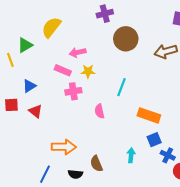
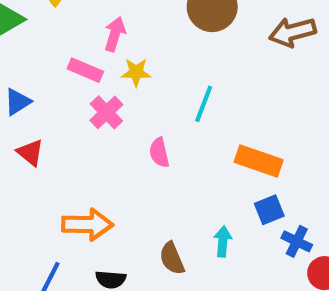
pink arrow: (78, 52) -> (115, 34), turned 119
pink cross: (73, 91) -> (106, 112), turned -35
brown semicircle: (96, 164) -> (172, 258), moved

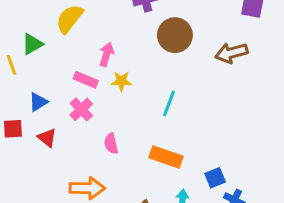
pink cross: (106, 112) -> (81, 109), moved
pink semicircle: (159, 153) -> (111, 144), moved
orange rectangle: (259, 161) -> (166, 157), moved

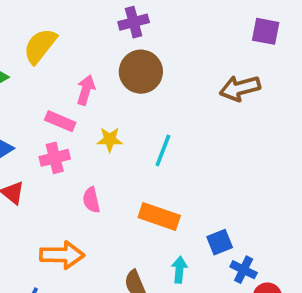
brown circle: (175, 35) -> (141, 72), moved
yellow star: (121, 81) -> (110, 139), moved
pink cross: (81, 109) -> (55, 158), turned 30

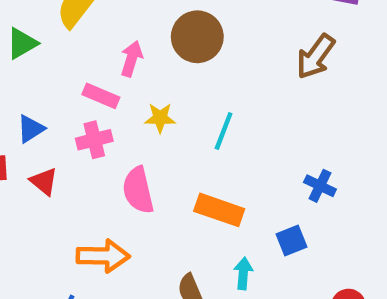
brown arrow: (240, 88) -> (316, 57), turned -39
pink semicircle: (91, 200) -> (138, 190), size x1.5
blue cross: (244, 270) -> (320, 186), moved

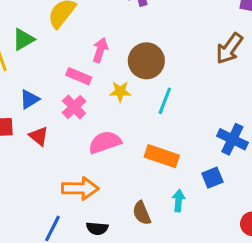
brown circle: (197, 37) -> (146, 61), moved
pink cross: (94, 140) -> (74, 107), turned -30
blue cross: (320, 186) -> (232, 139), size x1.4
pink semicircle: (138, 190) -> (105, 142), turned 84

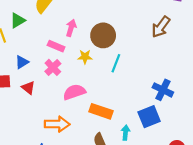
orange rectangle: (162, 156) -> (101, 111), moved
blue square: (212, 178) -> (149, 117), size x1.5

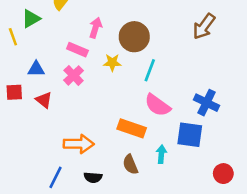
blue triangle: (22, 62) -> (36, 69), turned 32
pink semicircle: (74, 92) -> (157, 105), moved, turned -125
blue square: (149, 117) -> (190, 135), turned 30

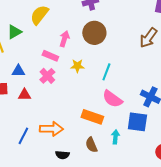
brown circle: (134, 37) -> (94, 33), moved
red triangle: (44, 100) -> (24, 95), turned -40
blue line: (56, 177) -> (23, 136), moved

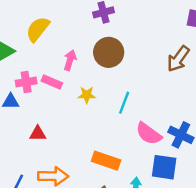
pink cross: (47, 76) -> (26, 82), moved, turned 35
red triangle: (24, 95) -> (38, 134), moved
pink semicircle: (112, 99) -> (149, 134), moved

